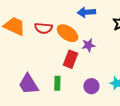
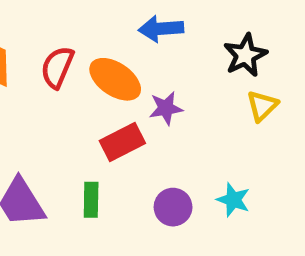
red semicircle: (43, 28) -> (57, 67), turned 108
red rectangle: (70, 59) -> (122, 142), turned 42

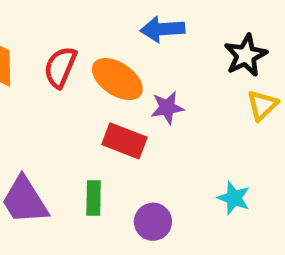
red rectangle: (122, 142) -> (124, 141), turned 48
purple circle: (173, 207) -> (153, 222), moved

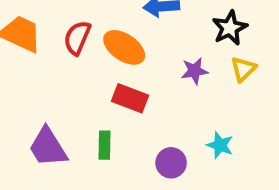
purple star: (167, 108) -> (195, 71), moved
purple circle: (153, 222) -> (171, 163), moved

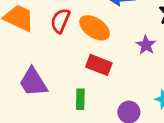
purple star: (195, 71) -> (146, 45), turned -30
purple trapezoid: (48, 147) -> (33, 82), moved

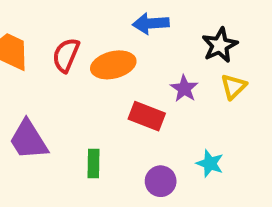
orange ellipse: (95, 28) -> (113, 65), turned -48
red rectangle: (99, 65) -> (147, 116), moved

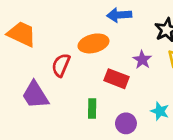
red semicircle: (66, 55) -> (61, 65), moved
green rectangle: (94, 163) -> (92, 108), moved

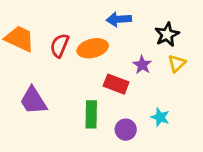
red semicircle: (61, 65) -> (60, 45), moved
green rectangle: (92, 108) -> (91, 114), size x1.4

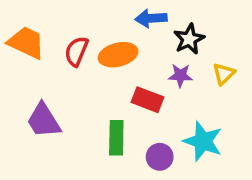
black star: (167, 34) -> (189, 39), moved
purple star: (142, 65) -> (180, 75), turned -30
cyan star: (160, 117) -> (203, 141), size x1.6

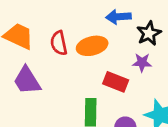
red semicircle: (77, 51) -> (59, 43), turned -35
purple trapezoid: (44, 120) -> (27, 80), moved

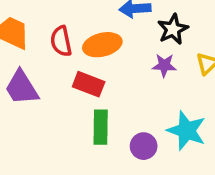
red rectangle: (116, 82) -> (89, 84), moved

